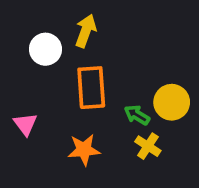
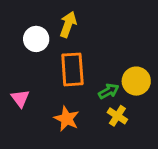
green arrow: (137, 115) -> (109, 91), turned 120
orange star: (84, 150) -> (67, 119), turned 30

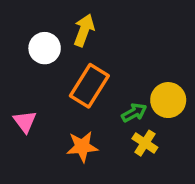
orange rectangle: (72, 69) -> (89, 86), turned 36
orange star: (67, 119) -> (82, 147), turned -30

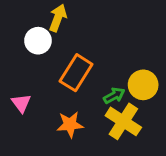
yellow arrow: (84, 30) -> (58, 18), moved
yellow cross: (145, 143) -> (123, 121), size x1.6

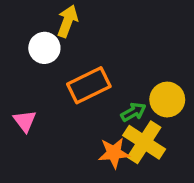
orange rectangle: (76, 73) -> (89, 85), turned 32
orange star: (70, 124) -> (114, 153), moved

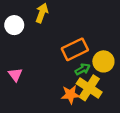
white circle: (44, 48) -> (14, 25), moved
orange rectangle: (89, 85) -> (75, 49), moved

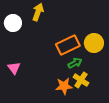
yellow circle: (103, 61) -> (94, 43), moved
yellow cross: (89, 88) -> (81, 80), size x0.7

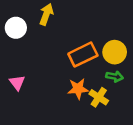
green arrow: (75, 63) -> (115, 77), moved, turned 40
orange star: (64, 86) -> (78, 89), moved

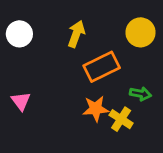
yellow arrow: (46, 14) -> (76, 34), moved
yellow circle: (115, 52) -> (140, 32), moved

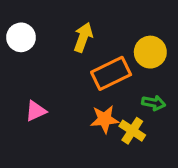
yellow circle: (140, 32) -> (150, 52), moved
pink triangle: (21, 101) -> (36, 111), moved, turned 42

